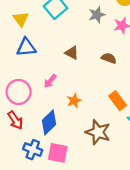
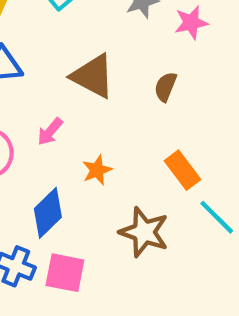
brown triangle: (72, 53) -> (93, 76), size x1.6
brown semicircle: (109, 58) -> (165, 87), turned -88

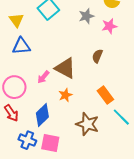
brown triangle: (93, 76) -> (65, 68), moved

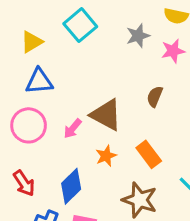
yellow triangle: (16, 20) -> (32, 42), turned 35
pink circle: (14, 87) -> (29, 125), moved
orange rectangle: (105, 95) -> (149, 154), moved

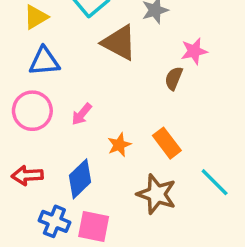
pink star: (173, 51) -> (194, 51), moved
brown triangle: (106, 115) -> (119, 43), moved
red arrow: (24, 183) -> (27, 175), turned 120

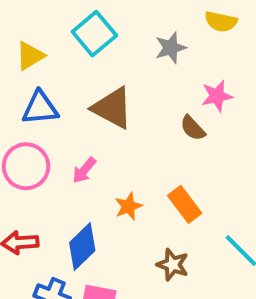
brown triangle: (119, 43) -> (112, 108), moved
brown semicircle: (174, 78) -> (193, 128), turned -65
brown star: (157, 194) -> (173, 265), size x0.7

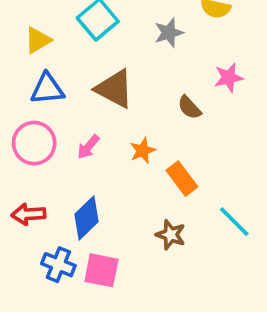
pink star: (217, 96) -> (229, 78), moved
orange star: (128, 206) -> (143, 151), moved

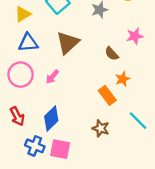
brown triangle: (115, 89) -> (68, 43), turned 50
orange star: (143, 151) -> (123, 79), moved
red arrow: (29, 214) -> (17, 116), turned -114

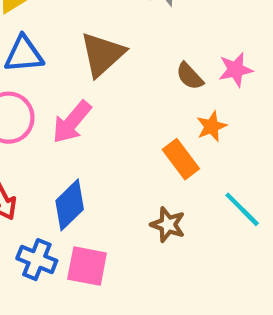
pink star: (135, 36) -> (236, 70), moved
pink arrow: (52, 77) -> (72, 122), size x1.5

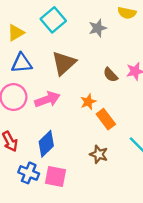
pink arrow: (72, 122) -> (47, 99), turned -150
orange star: (212, 126) -> (88, 102), moved

